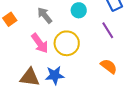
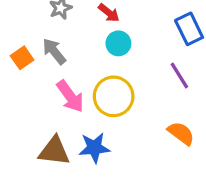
cyan circle: (79, 10) -> (118, 43), moved
gray arrow: (45, 15) -> (54, 51), moved

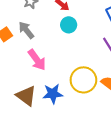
yellow circle: (114, 96) -> (83, 80), moved
brown triangle: (54, 151) -> (26, 96), turned 30

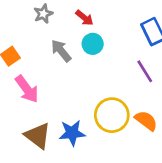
gray arrow: (26, 30) -> (61, 51), moved
pink arrow: (37, 60) -> (27, 89), moved

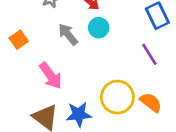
pink arrow: (27, 89) -> (51, 76), moved

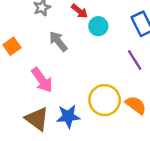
cyan circle: (99, 28) -> (98, 26), moved

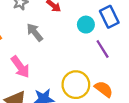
cyan circle: (98, 26) -> (86, 25), moved

